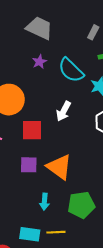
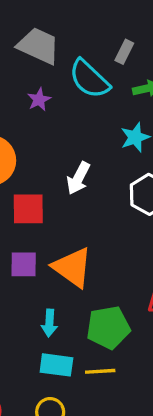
cyan semicircle: (71, 70) -> (89, 79), moved
yellow line: (56, 232) -> (100, 371), moved
cyan rectangle: (30, 234) -> (56, 365), moved

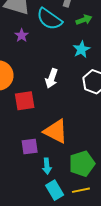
purple square: (24, 264) -> (30, 146), moved
cyan rectangle: (56, 365) -> (55, 190), turned 60

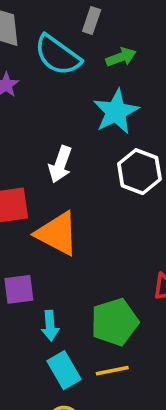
cyan star: (81, 49) -> (116, 112), size x1.4
orange triangle: (56, 131) -> (57, 234), moved

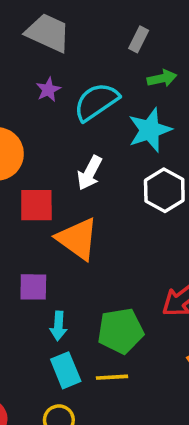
cyan semicircle: (58, 55) -> (96, 102), moved, turned 102

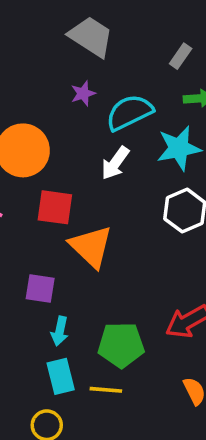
white arrow: (90, 173) -> (115, 163), moved

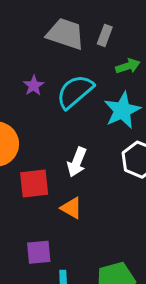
gray trapezoid: (91, 37) -> (65, 34), moved
white arrow: (115, 163) -> (77, 162), moved
orange triangle: (91, 247) -> (71, 208), size x0.6

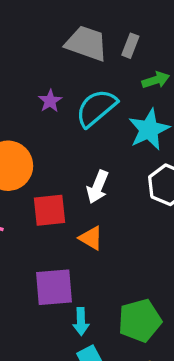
purple square: (39, 252) -> (54, 287), size x1.4

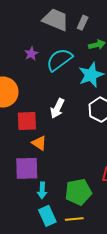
orange triangle: (91, 238) -> (39, 143), moved

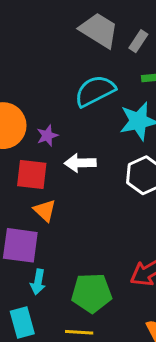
purple star: (31, 54) -> (47, 136), moved
white arrow: (57, 108) -> (80, 163), turned 54
cyan rectangle: (47, 216) -> (22, 322), moved

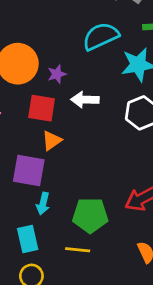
orange triangle: (45, 211) -> (52, 141), turned 40

